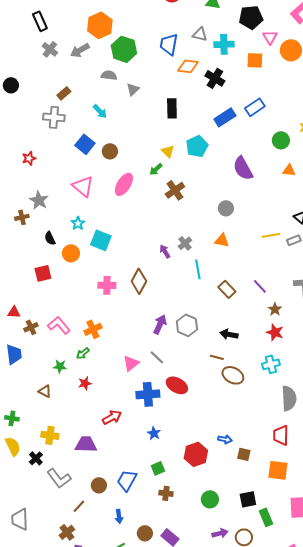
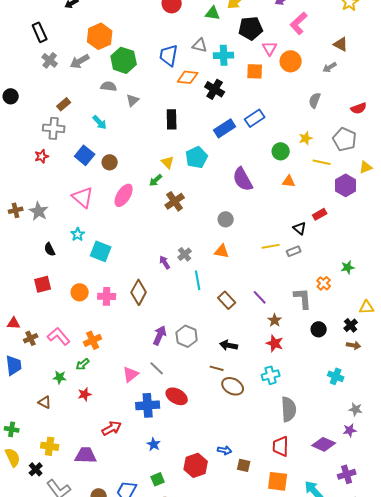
red star: (29, 158) -> (42, 156), moved
brown cross: (22, 217) -> (16, 210), moved
orange circle: (71, 253) -> (80, 292), moved

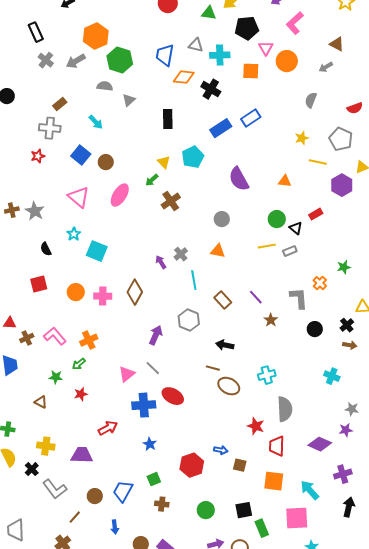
green circle: (281, 151) -> (277, 219), moved
gray hexagon: (187, 336) -> (189, 320), moved
red star: (275, 343) -> (256, 426), moved

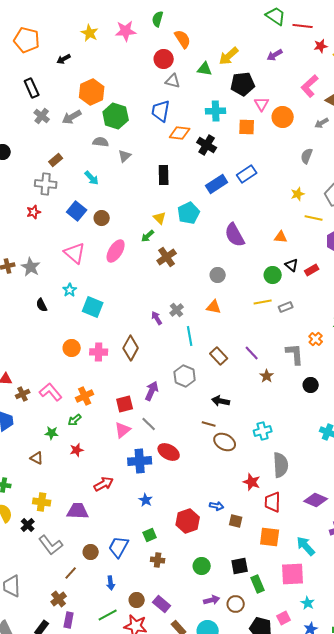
pink L-shape: (295, 23) -> (310, 86), moved
gray triangle: (196, 45) -> (173, 81), moved
black triangle: (296, 228) -> (292, 265), moved
red square: (39, 284) -> (125, 404), moved

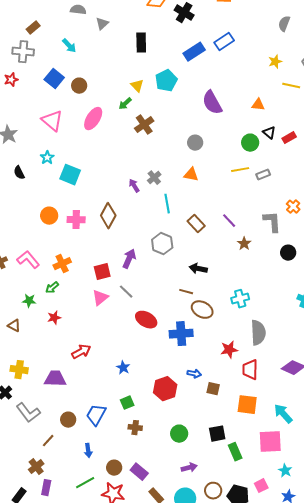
blue cross: (140, 461) -> (181, 334), moved
red star: (252, 482) -> (229, 350), turned -30
brown circle: (236, 604) -> (213, 491), moved

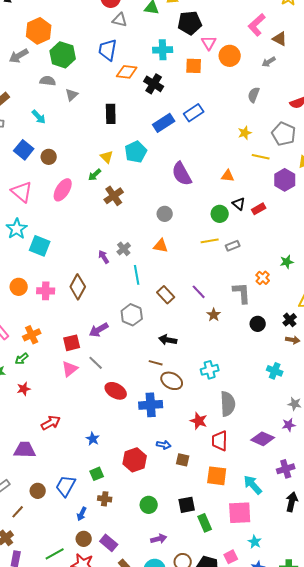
cyan star: (47, 158) -> (17, 229), size x1.5
purple arrow: (129, 259) -> (99, 330), turned -144
red star: (229, 350) -> (199, 421), turned 30
blue arrow: (88, 451) -> (82, 514), moved, turned 32

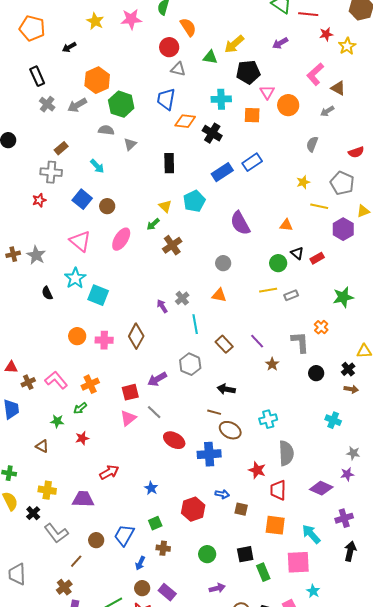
green star: (287, 262) -> (343, 297), moved, size x1.5

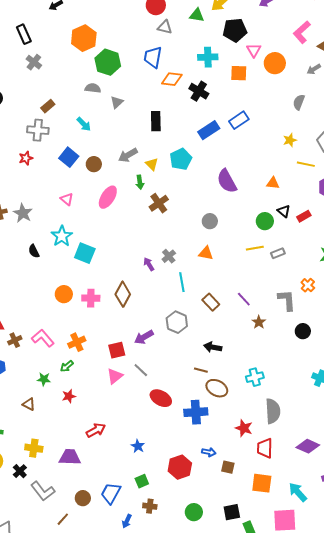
gray arrow: (77, 105) -> (128, 155), moved
green arrow: (153, 224) -> (140, 182), turned -56
pink triangle: (80, 241) -> (67, 199), size x0.6

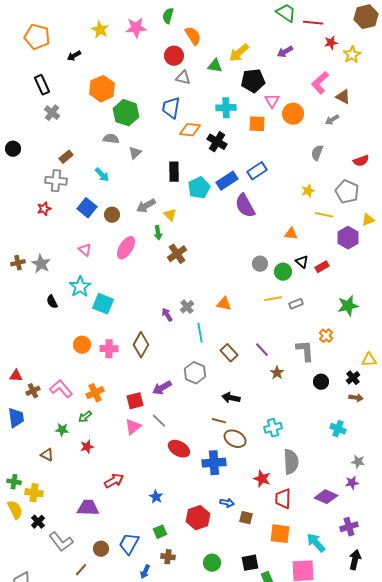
cyan pentagon: (181, 159) -> (199, 188), moved
purple semicircle: (227, 181) -> (245, 206), moved
gray circle: (210, 221) -> (260, 264), moved
yellow cross: (34, 448) -> (34, 493), moved

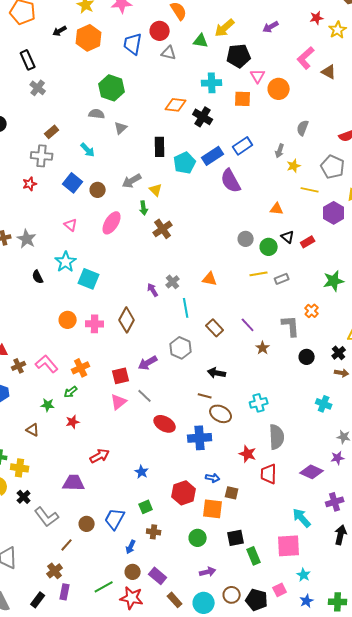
orange hexagon: (102, 89) -> (89, 38), moved
blue trapezoid: (171, 108) -> (133, 44), moved
gray arrow: (332, 120) -> (280, 151), moved, turned -40
orange square: (280, 534) -> (213, 509), moved

